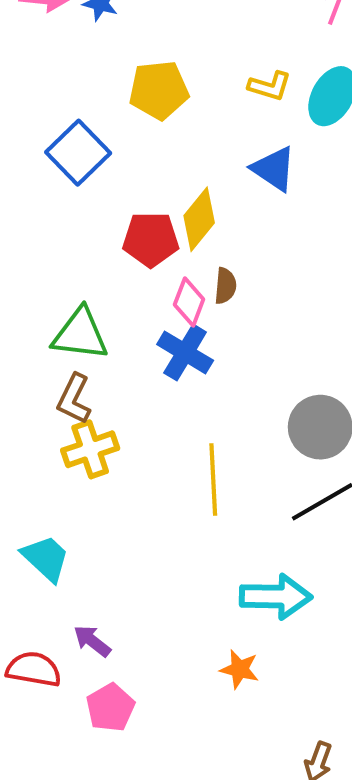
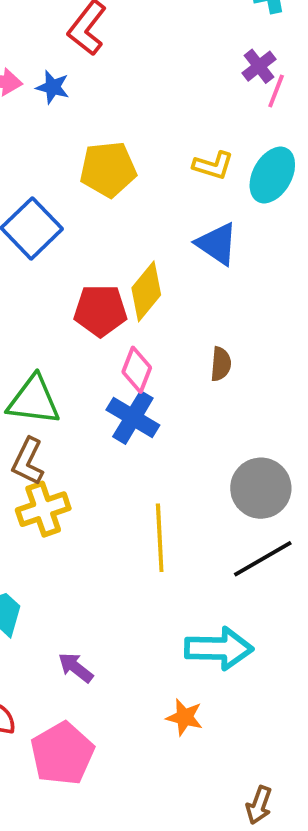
brown semicircle: (225, 286) -> (221, 364), moved
purple arrow: (92, 641) -> (76, 668), moved
pink pentagon: (110, 708) -> (62, 754), size x1.4

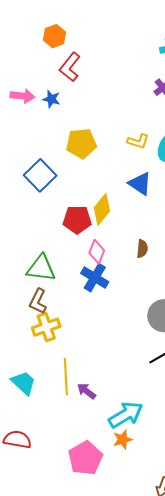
yellow line: (160, 538) -> (66, 377), moved
cyan arrow: (219, 649) -> (126, 415), moved, turned -32
purple arrow: (76, 668) -> (86, 391), moved
orange star: (184, 717) -> (123, 440), turned -30
pink pentagon: (62, 754) -> (85, 458), moved

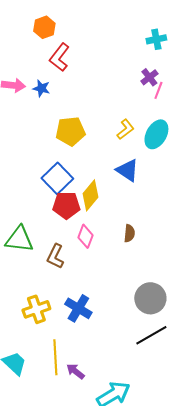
yellow L-shape: (138, 141) -> (125, 129), turned -55
blue square: (40, 175) -> (57, 178), moved
green triangle: (41, 268) -> (19, 239), moved
blue cross: (95, 278) -> (78, 308), moved
brown L-shape: (38, 301) -> (55, 256), moved

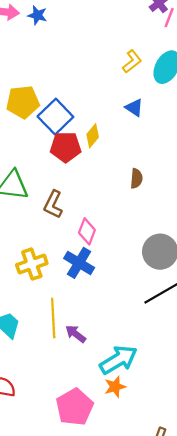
yellow pentagon: (70, 131) -> (23, 102), moved
blue triangle: (127, 170) -> (134, 108), size x0.7
yellow diamond: (90, 195) -> (93, 136), size x0.7
pink diamond: (85, 236) -> (87, 231), moved

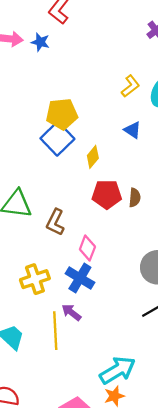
yellow pentagon: (23, 102) -> (62, 114), moved
red pentagon: (66, 147) -> (107, 194), moved
purple arrow: (76, 334) -> (71, 312), moved

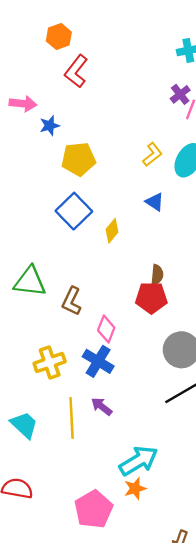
blue star: (40, 42) -> (50, 126), moved, turned -30
yellow pentagon: (62, 114) -> (78, 159), moved
red pentagon: (107, 194) -> (151, 298), moved
purple arrow: (71, 312) -> (102, 406), moved

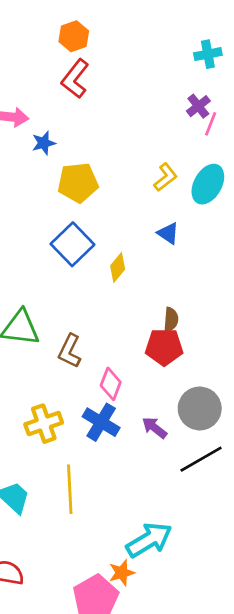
orange hexagon: (59, 37) -> (74, 36), moved
purple arrow: (102, 406) -> (155, 428), moved
orange star: (135, 488) -> (122, 573), moved

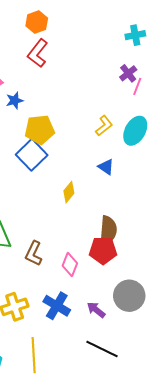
blue square: (72, 244) -> (32, 155), moved
brown semicircle: (171, 320) -> (108, 230), size x1.6
pink diamond: (111, 384) -> (70, 265), moved
black line: (201, 459) -> (102, 349), moved, turned 56

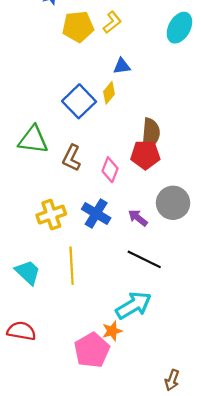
yellow L-shape: (104, 126) -> (112, 22), moved
blue square: (32, 155) -> (79, 101), moved
blue triangle: (106, 167) -> (122, 66), moved, turned -42

